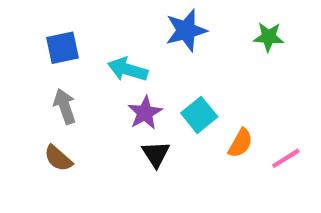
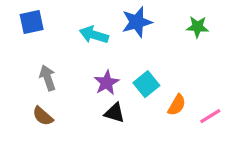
blue square: (63, 48) -> (32, 22), moved
cyan arrow: (128, 69) -> (94, 35), moved
black triangle: (156, 154) -> (115, 113), turned -40

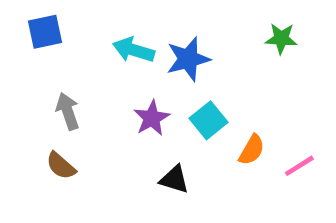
blue star: (137, 22) -> (188, 59), moved
black triangle: (115, 113) -> (174, 179), moved

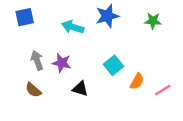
blue star: (188, 59) -> (107, 16), moved
purple star: (152, 118) -> (62, 63), moved, turned -30
black triangle: (174, 179) -> (80, 89), moved

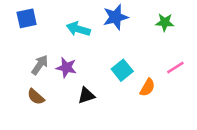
gray arrow: (37, 60) -> (40, 65), turned 54
black triangle: (80, 89) -> (86, 95), turned -35
pink line: (163, 90) -> (175, 68), moved

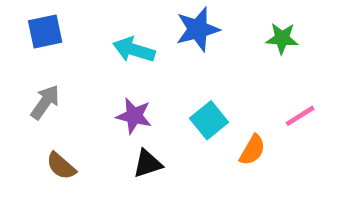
gray arrow: (40, 65) -> (45, 102), moved
purple star: (66, 68) -> (134, 116), moved

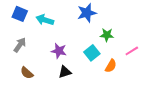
blue square: (45, 32) -> (20, 14), turned 35
green star: (282, 38) -> (107, 35), moved
cyan arrow: (134, 50) -> (45, 20), moved

